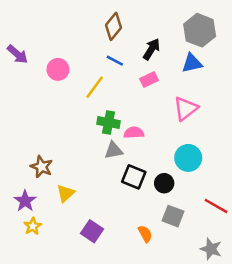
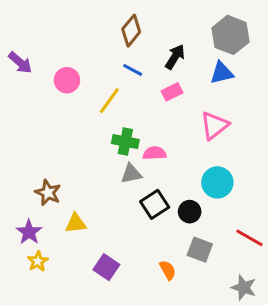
black square: (134, 177) -> (155, 204), turned 35
yellow triangle: (66, 193) -> (76, 223), turned 36

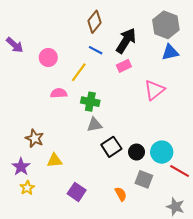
black arrow: (175, 57) -> (126, 41), size x1.4
blue triangle: (222, 73) -> (170, 52), moved
pink semicircle: (155, 153) -> (59, 93), moved
cyan circle: (217, 182) -> (162, 152), moved

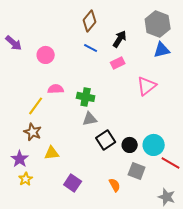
black arrow: (126, 41) -> (120, 39), size x0.7
yellow line: (79, 72) -> (36, 106), moved

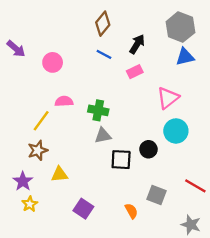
brown star: (33, 132) -> (38, 150), turned 30
black square: (106, 140) -> (121, 160), turned 36
black circle: (130, 145) -> (148, 149), moved
cyan circle: (154, 145) -> (176, 131), moved

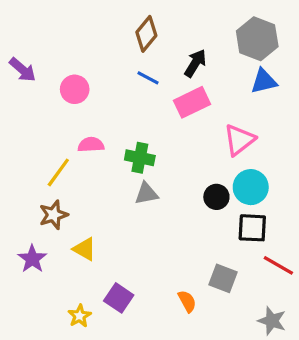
pink rectangle: (135, 72) -> (192, 102), size x1.5
black circle: (148, 149) -> (216, 197), moved
black square: (121, 160) -> (252, 228), moved
yellow triangle: (59, 174) -> (84, 249), turned 36
yellow star: (30, 204) -> (80, 316), moved

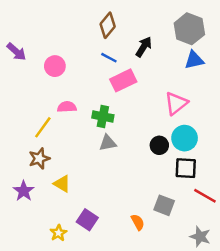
pink rectangle: (192, 102) -> (123, 80), moved

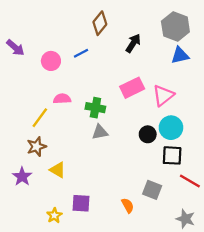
blue line: (109, 58) -> (81, 53), moved, turned -56
pink rectangle: (123, 80) -> (132, 88), moved
purple square: (87, 220) -> (81, 203), turned -30

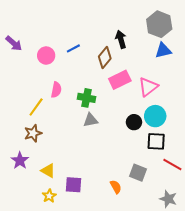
brown diamond: (100, 23) -> (105, 58), moved
black arrow: (133, 43) -> (121, 39), turned -48
pink semicircle: (62, 99) -> (56, 90), turned 105
yellow triangle: (58, 170) -> (48, 171), moved

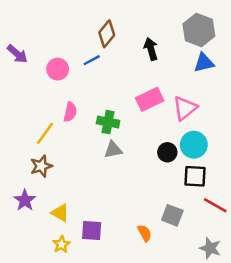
brown diamond: (105, 58) -> (107, 34), moved

